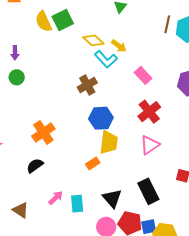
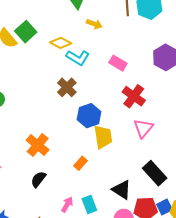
yellow arrow: (119, 46) -> (94, 24), moved
orange rectangle: (93, 163) -> (81, 163), moved

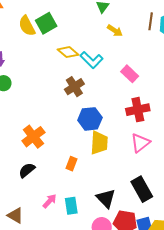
yellow diamond: (61, 43) -> (68, 52), moved
red cross: (134, 96) -> (138, 110), turned 30
orange rectangle: (81, 163) -> (71, 164), turned -32

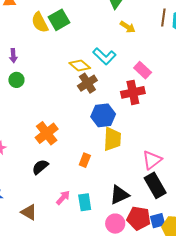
yellow diamond: (68, 52) -> (80, 65), moved
red cross: (138, 110) -> (133, 92), moved
pink triangle: (140, 143) -> (152, 160), moved
black triangle: (106, 198) -> (119, 195), turned 50

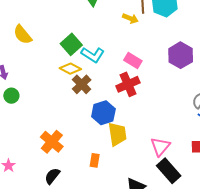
green square: (59, 20) -> (71, 44), moved
yellow arrow: (128, 27) -> (130, 18), moved

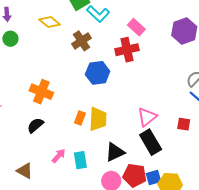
yellow diamond: (70, 69) -> (50, 22), moved
yellow trapezoid: (117, 134) -> (98, 119), moved
orange cross: (52, 142) -> (41, 92), turned -30

